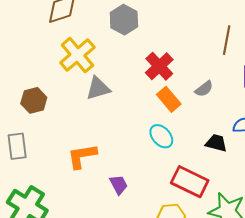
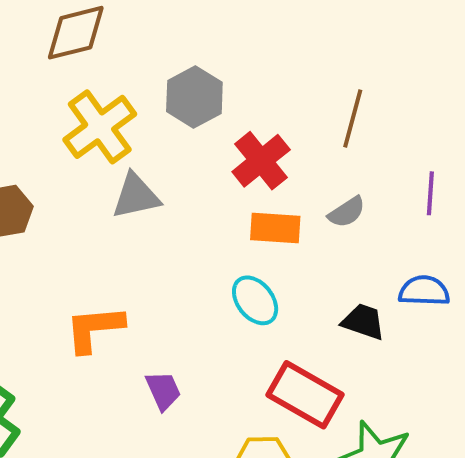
gray hexagon: (124, 20) -> (194, 97), moved
brown line: (227, 40) -> (353, 119), moved
orange rectangle: (169, 99) -> (275, 228), turned -50

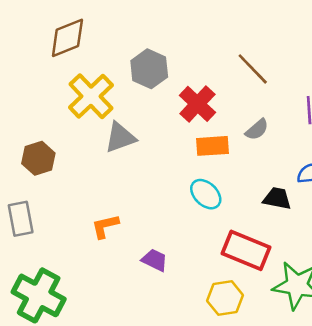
brown line: (353, 119) -> (253, 69), turned -51
orange L-shape: (94, 329) -> (105, 226), size x0.7
purple trapezoid: (163, 391) -> (155, 260), turned -32

